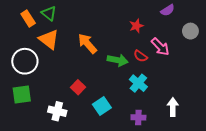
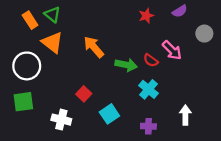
red star: (136, 26) -> (146, 16), moved

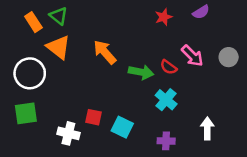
gray circle: (204, 34) -> (229, 57), moved
red square: (84, 94) -> (93, 117), moved, turned -32
cyan square: (109, 114) -> (122, 127), turned -30

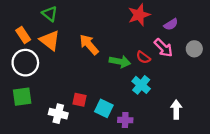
purple semicircle: (201, 12) -> (171, 24), moved
red star: (164, 17) -> (139, 15), size x1.5
orange rectangle: (33, 22) -> (23, 35), moved
purple cross: (166, 141) -> (125, 120), moved

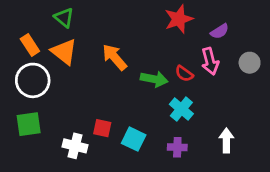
pink arrow: (163, 48) -> (210, 61), turned 30
purple cross: (125, 120) -> (177, 147), moved

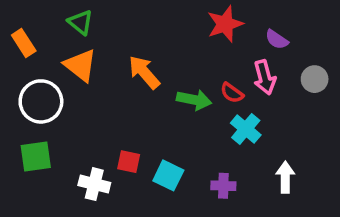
purple semicircle: (220, 31) -> (277, 39), turned 66
orange rectangle: (30, 45) -> (24, 43), moved
cyan cross: (181, 109) -> (246, 129), moved

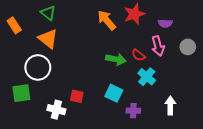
purple semicircle: (277, 39) -> (165, 23), turned -32
orange arrow: (144, 72) -> (107, 20), moved
white circle: (41, 101) -> (38, 67), moved
cyan square: (168, 175) -> (114, 93), moved

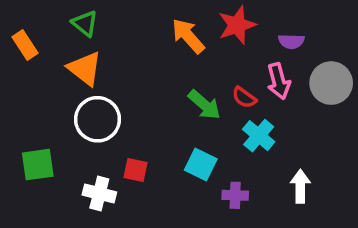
gray circle: (188, 47) -> (331, 83), size x1.5
green arrow: (116, 59) -> (204, 105), turned 30
white circle: (38, 67) -> (98, 119), moved

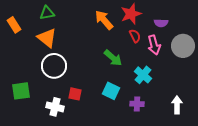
green triangle: (85, 23) -> (47, 13), turned -49
red semicircle: (244, 98) -> (135, 36), moved, turned -152
white arrow: (300, 186) -> (177, 105), moved
purple cross: (235, 195) -> (137, 104), moved

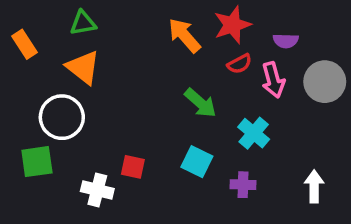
red semicircle: (135, 36) -> (239, 64), turned 88
white circle: (54, 66) -> (62, 117), moved

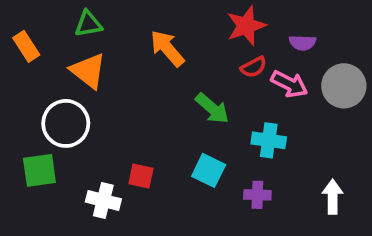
orange arrow: (184, 35) -> (167, 48), moved
pink arrow: (273, 80) -> (289, 84), turned -48
cyan cross: (254, 133) -> (269, 140), turned -32

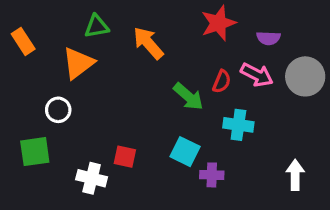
green triangle: (88, 24) -> (97, 26), moved
red semicircle: (254, 67) -> (222, 81), moved, turned -40
orange triangle: (88, 71) -> (78, 63), turned 45
white circle: (66, 123) -> (58, 110), size x0.6
purple cross: (257, 195) -> (212, 175), moved

